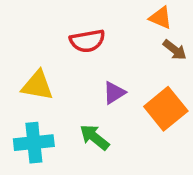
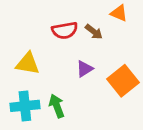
brown arrow: (175, 50) -> (94, 32), moved
green arrow: (94, 137) -> (57, 106), moved, turned 30

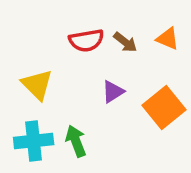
orange triangle: (119, 13) -> (168, 39), moved
yellow triangle: (28, 64) -> (37, 85), turned 35

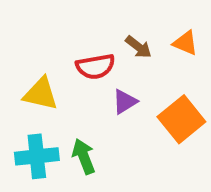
red semicircle: (86, 40) -> (95, 66), moved
yellow triangle: (37, 85) -> (41, 94), turned -32

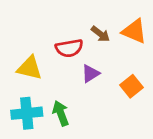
orange triangle: (185, 43) -> (134, 31), size x1.4
orange square: (181, 119) -> (131, 86), size x0.7

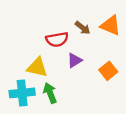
yellow triangle: (30, 68) -> (37, 67), moved

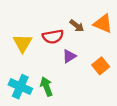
yellow triangle: (37, 67) -> (23, 43), moved, turned 48
cyan cross: (22, 93) -> (20, 87), turned 30

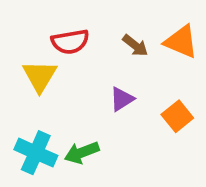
red semicircle: (53, 37) -> (70, 42), moved
green arrow: (46, 87) -> (82, 153), turned -90

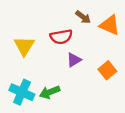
red semicircle: (70, 42) -> (61, 37), moved
brown arrow: (135, 45) -> (83, 17), moved

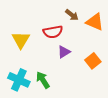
green arrow: (50, 92) -> (43, 80), turned 78

